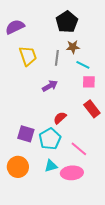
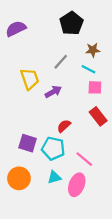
brown star: (73, 47) -> (93, 50), moved
yellow trapezoid: (28, 56) -> (30, 79), moved
gray line: (57, 58) -> (61, 62), turned 35
cyan pentagon: (50, 139) -> (53, 148), turned -30
pink ellipse: (72, 173) -> (77, 185), turned -65

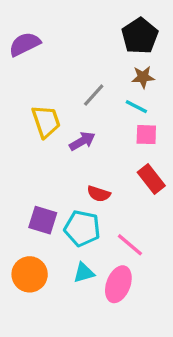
black pentagon: (71, 23) -> (140, 36), moved
red semicircle: (64, 126) -> (99, 194), turned -120

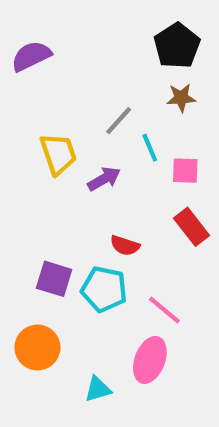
cyan line: (136, 107) -> (150, 148), moved, turned 40
cyan triangle: (84, 273) -> (98, 389), moved

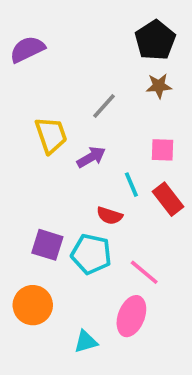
cyan line: (150, 148) -> (131, 185), moved

